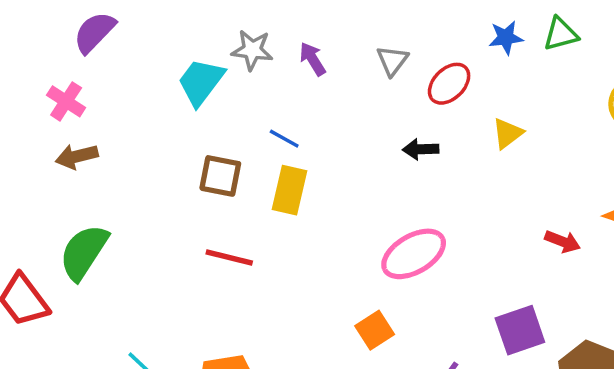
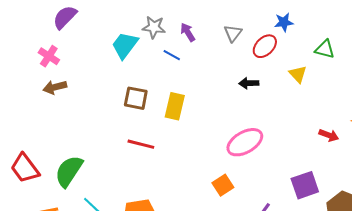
green triangle: (561, 34) -> (325, 49), moved, turned 30
blue star: (506, 38) -> (284, 22), moved
yellow triangle: (508, 133) -> (298, 74), turned -36
blue line: (284, 139) -> (172, 55), moved
green semicircle: (84, 252) -> (69, 171), moved

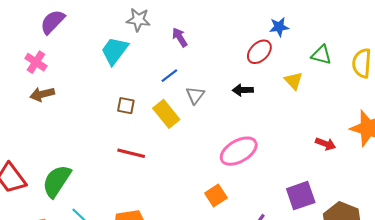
gray star: (154, 27) -> (138, 20), moved
gray triangle: (233, 33) -> (195, 95), moved
blue line: (172, 55) -> (169, 76), moved, turned -66
brown square: (136, 98) -> (126, 106), size x0.7
yellow rectangle: (175, 106) -> (166, 114), turned -52

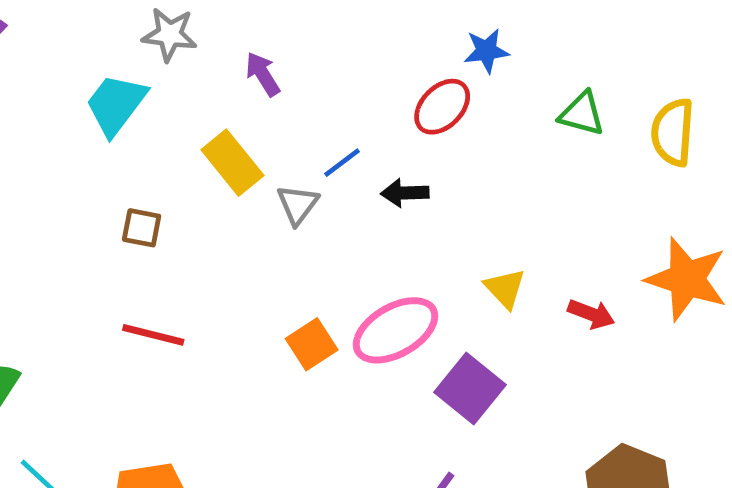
blue line: (169, 76) -> (342, 163), moved
yellow triangle: (293, 81) -> (505, 288), moved
yellow rectangle: (166, 114) -> (232, 163), moved
orange square: (216, 196) -> (312, 344), moved
purple square: (301, 196) -> (470, 389), moved, turned -32

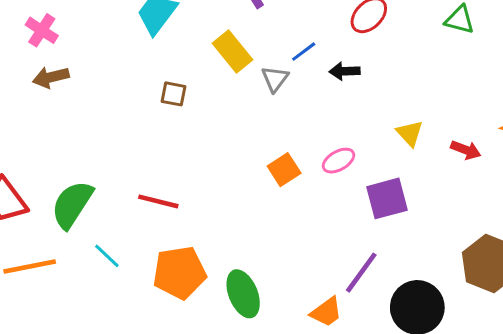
pink ellipse: (396, 330) -> (339, 161), size x0.6
red line: (153, 335) -> (158, 201), moved
purple square: (470, 389) -> (387, 198), turned 36

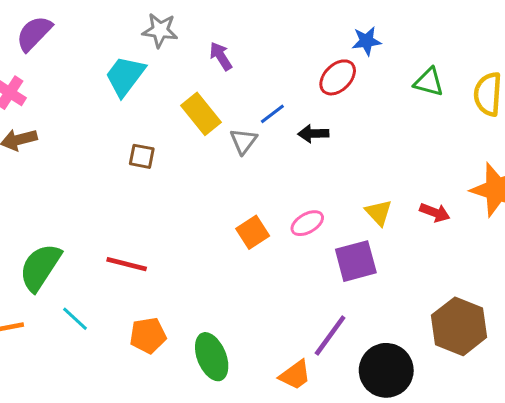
yellow triangle: (410, 133) -> (379, 213), moved
orange pentagon: (180, 273) -> (148, 335), size x0.7

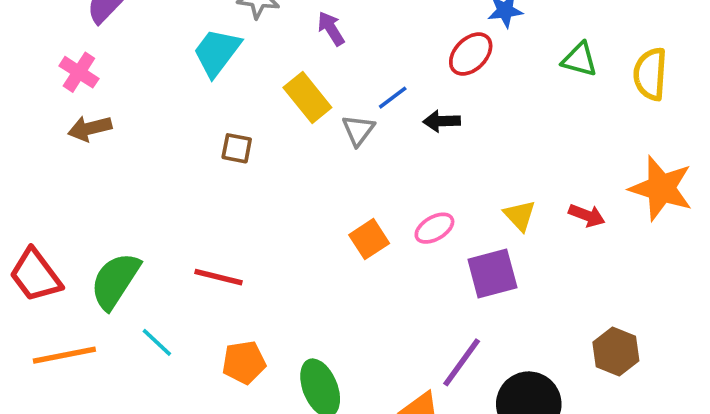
brown hexagon: (459, 326) -> (616, 351), size x0.7

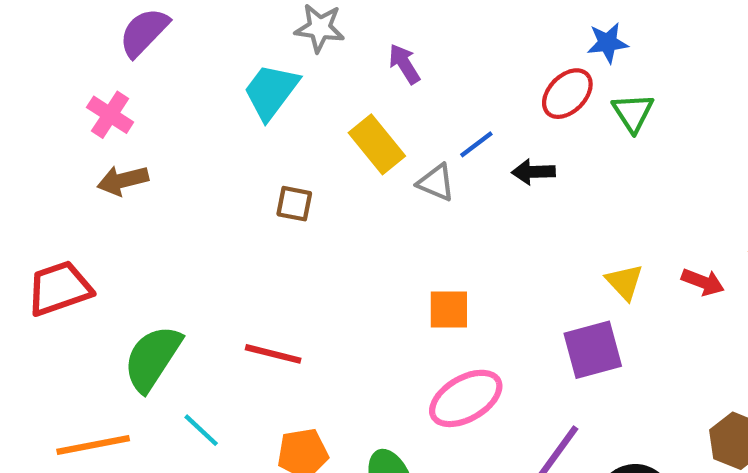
green triangle: (580, 59) -> (633, 113), moved, turned 42
gray triangle: (358, 130) -> (436, 182), turned -44
pink ellipse: (434, 228) -> (466, 398), moved, size x1.6
orange square: (369, 239) -> (449, 310), turned 33
red trapezoid: (35, 275) -> (59, 288), moved, turned 108

